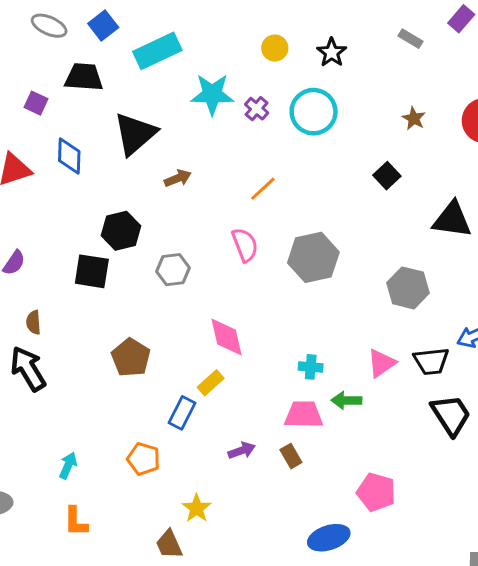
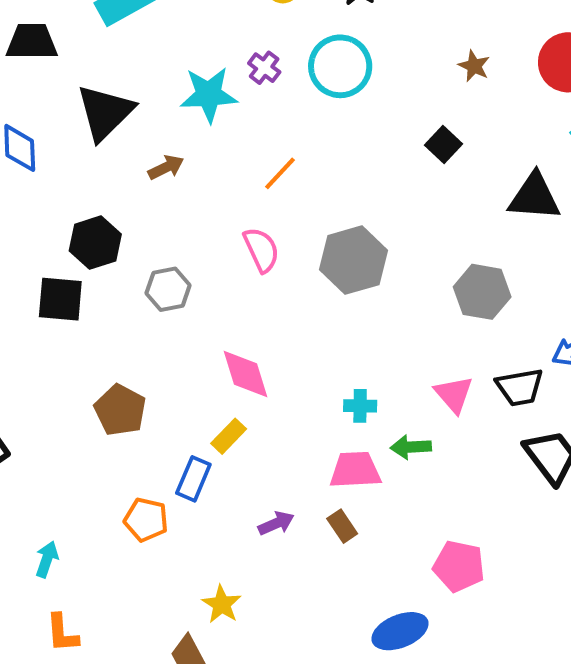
cyan star: (212, 94) -> (209, 95), moved
pink triangle: (381, 363) -> (454, 394), turned -32
orange pentagon: (144, 459) -> (146, 520), moved

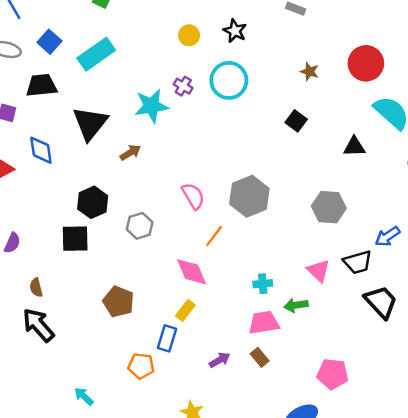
orange line: (280, 173) -> (214, 236), moved
black triangle: (534, 197) -> (354, 147), size x0.7
cyan arrow: (47, 559) -> (84, 396), turned -60

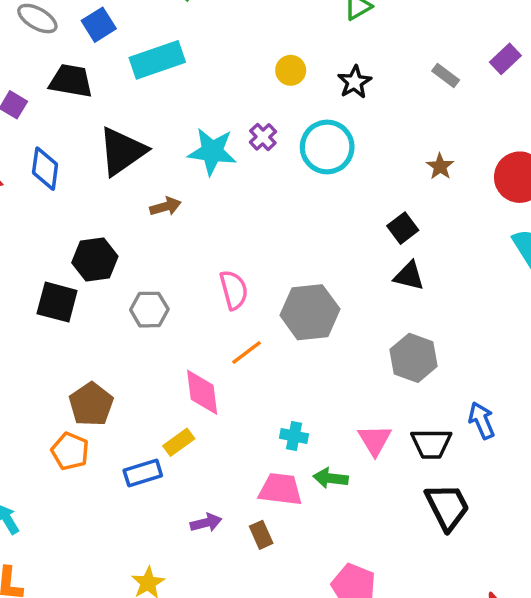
black triangle: (354, 147) -> (409, 276), moved
blue arrow: (387, 236) -> (482, 420), turned 85
blue rectangle: (167, 338) -> (143, 473), turned 40
orange pentagon: (141, 366) -> (70, 451), moved

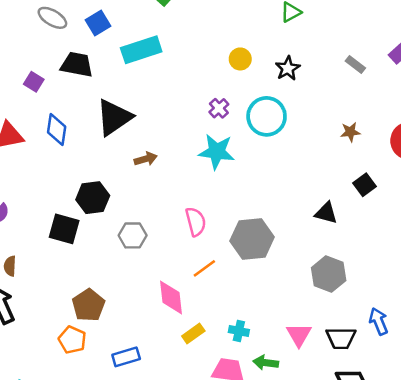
cyan star: (212, 151) -> (217, 152), moved
brown star: (440, 166) -> (350, 132), turned 30
black square: (403, 228) -> (365, 185), moved
yellow rectangle: (179, 442) -> (193, 334), moved

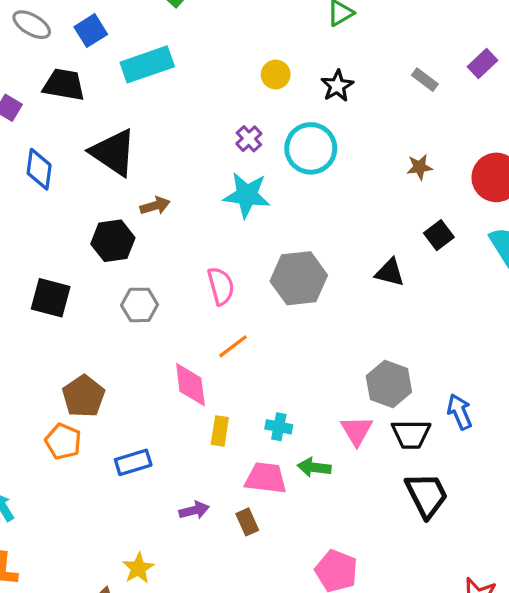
black triangle: (114, 117) -> (113, 152), turned -51
black hexagon: (93, 198) -> (113, 241), moved
gray hexagon: (252, 239) -> (299, 278), moved
gray hexagon: (329, 274) -> (389, 384), moved
yellow rectangle: (193, 334) -> (220, 431), turned -45

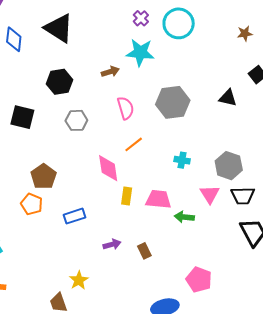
brown arrow: (155, 206) -> (110, 72), moved
cyan cross: (279, 427) -> (182, 160), moved
pink trapezoid: (266, 478) -> (158, 199), moved

